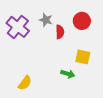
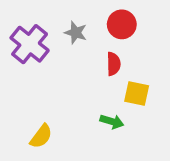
red circle: (82, 21) -> (122, 24), moved
red semicircle: (60, 32) -> (114, 64), moved

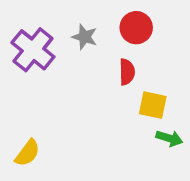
green arrow: (112, 122) -> (169, 138), moved
yellow semicircle: (41, 136) -> (27, 153), moved

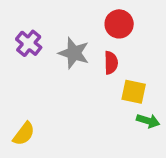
gray star: (85, 37) -> (74, 53), moved, size x1.4
purple cross: (33, 50) -> (29, 43), size x0.7

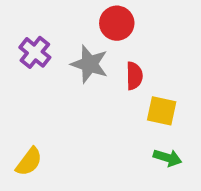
red circle: (119, 24) -> (117, 23), moved
green arrow: (148, 121) -> (167, 158), moved

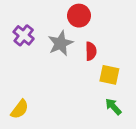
gray star: (89, 64) -> (61, 43), turned 30
green arrow: (167, 158) -> (113, 107), turned -150

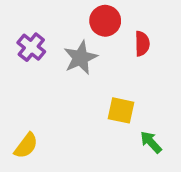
red semicircle: (91, 51) -> (142, 44), moved
yellow square: (109, 75) -> (121, 110), moved

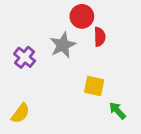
red semicircle: (142, 44) -> (100, 37), moved
purple cross: (31, 47) -> (25, 57), moved

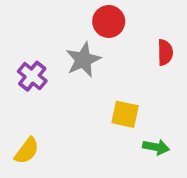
red semicircle: (100, 37) -> (165, 52), moved
green arrow: (117, 111) -> (156, 147), turned 144

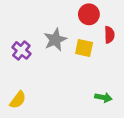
red circle: (109, 21) -> (89, 14), moved
yellow square: (125, 114) -> (84, 48), moved

